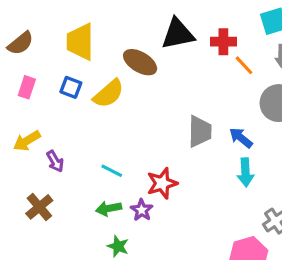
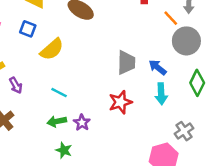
orange line: (244, 65) -> (171, 18), moved
yellow semicircle: (109, 94) -> (52, 49), moved
red star: (162, 183) -> (120, 102), moved

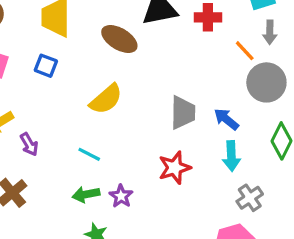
yellow semicircle: (52, 49) -> (106, 99), moved
gray cross: (184, 131) -> (250, 198), moved

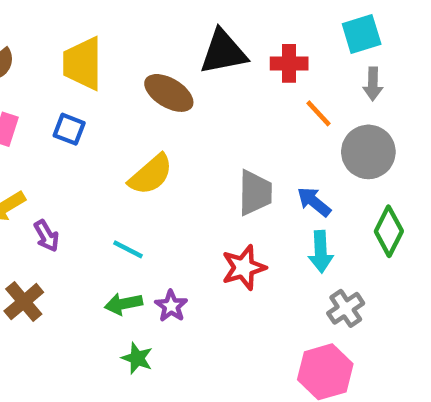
orange line: (245, 51) -> (318, 113), moved

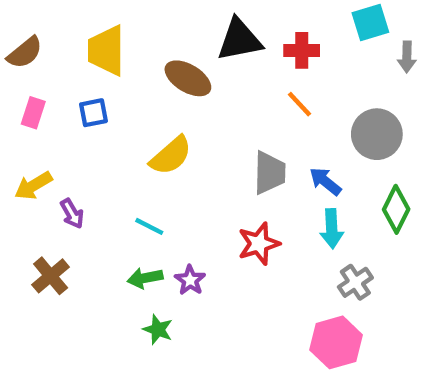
gray arrow: (373, 84) -> (407, 57), moved
orange line: (318, 113) -> (300, 104), moved
blue square: (69, 129) -> (93, 113), turned -32

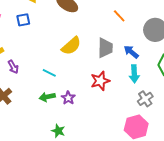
yellow semicircle: (171, 156) -> (71, 46), moved
green star: (158, 330) -> (58, 131), moved

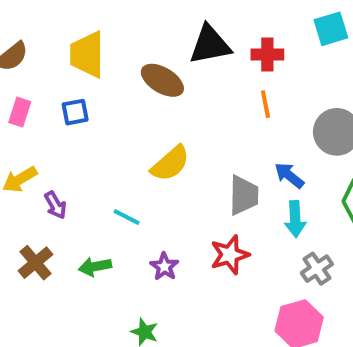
orange line: (119, 16) -> (265, 104), turned 32
gray trapezoid: (105, 48) -> (244, 195), moved
red star: (100, 81) -> (230, 255), moved
green arrow: (47, 97) -> (95, 267), moved

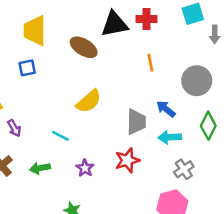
red cross: (267, 55) -> (147, 19), moved
cyan arrow: (295, 219) -> (170, 137), turned 90

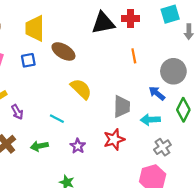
brown ellipse: (84, 47) -> (63, 51), moved
yellow semicircle: (89, 101) -> (81, 89), turned -95
blue arrow: (166, 109) -> (157, 93), moved

